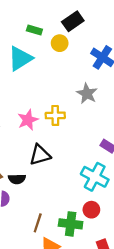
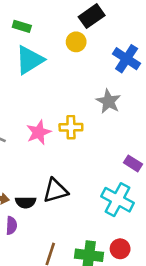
green rectangle: (34, 30) -> (22, 26), moved
black triangle: (40, 155) -> (55, 191), moved
red circle: (91, 210) -> (120, 249), moved

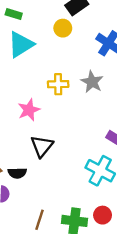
yellow cross: (71, 127) -> (58, 84), moved
black triangle: (55, 191) -> (42, 146), moved, turned -35

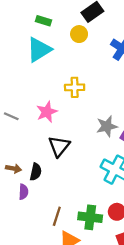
green rectangle: (14, 14) -> (43, 21), moved
gray star: (92, 82) -> (107, 126), moved, turned 30
black semicircle: (17, 173) -> (36, 172), turned -77

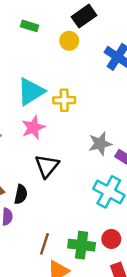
cyan triangle: (39, 50) -> (31, 92), moved

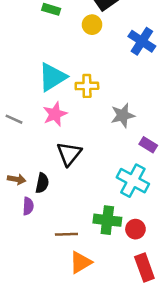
gray star: (100, 144) -> (123, 115), moved
brown line: (44, 244) -> (66, 234), turned 70
green cross: (82, 245) -> (107, 220), moved

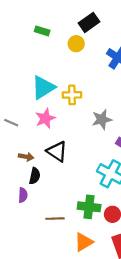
black triangle: (69, 154) -> (57, 151), turned -35
brown arrow: (17, 179) -> (26, 157), moved
orange triangle: (81, 262) -> (84, 242), moved

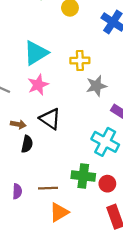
yellow cross: (72, 95) -> (80, 61), moved
purple semicircle: (23, 195) -> (17, 191), moved
orange triangle: (84, 242) -> (59, 212), moved

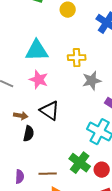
cyan triangle: (36, 53) -> (37, 51), turned 30
pink star: (38, 85) -> (39, 80), turned -30
green cross: (83, 176) -> (80, 163), turned 30

